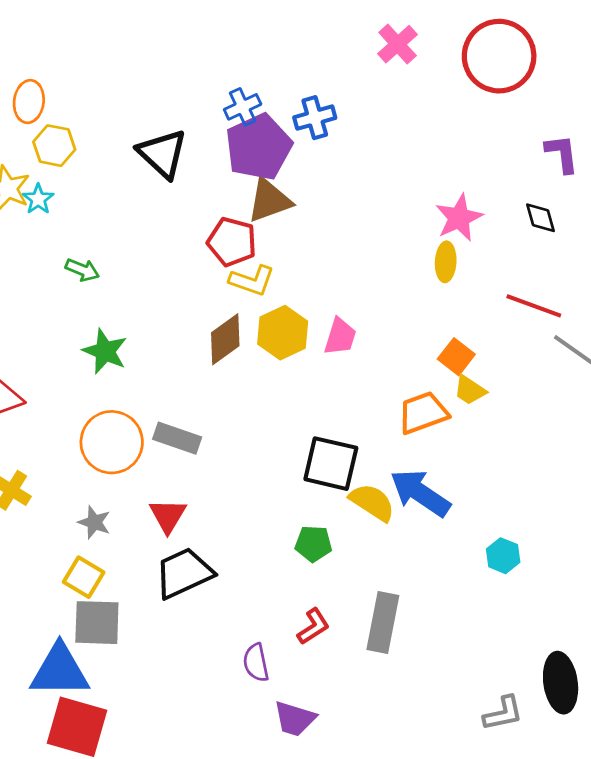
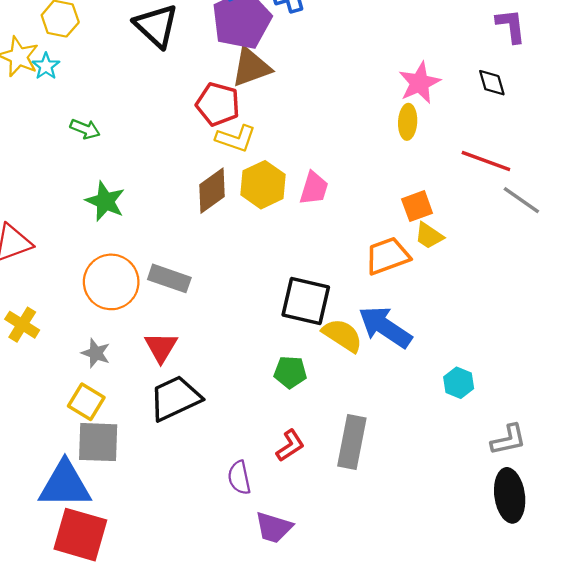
orange square: (456, 357) -> (417, 206), turned 32
gray L-shape: (503, 713) -> (508, 440), moved

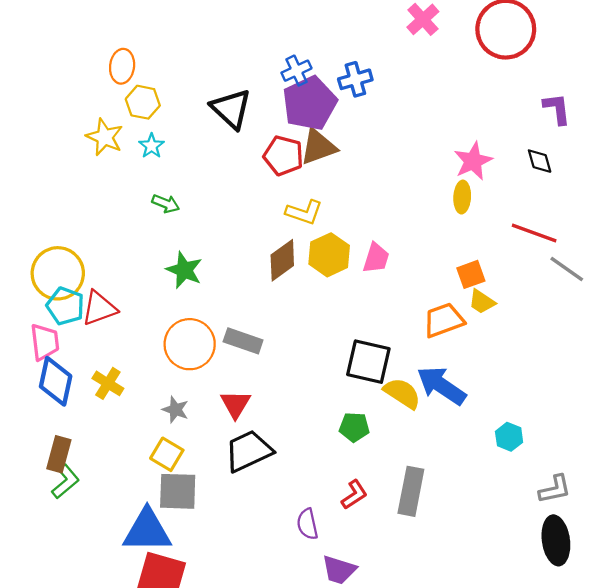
cyan star: (46, 66) -> (152, 146), moved
red pentagon: (218, 104) -> (283, 156), moved

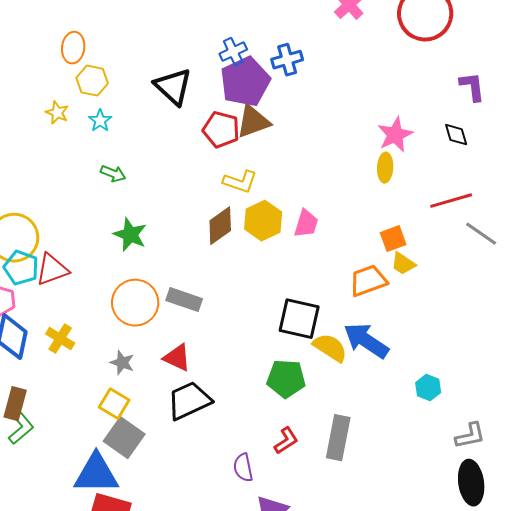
yellow star: (105, 137) -> (57, 113), size x0.7
red line: (534, 233) -> (451, 201), turned -36
red triangle: (235, 404) -> (177, 358), turned -36
green pentagon: (354, 427) -> (286, 379), size x1.4
gray square: (178, 491) -> (124, 438), turned 33

